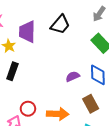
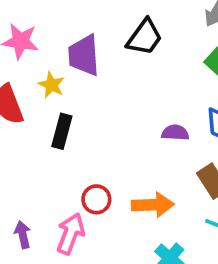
purple semicircle: (73, 76) -> (175, 133), turned 32

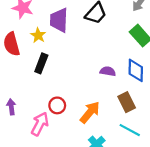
orange arrow: (153, 205) -> (90, 112), turned -55
purple arrow: (23, 235) -> (11, 107), moved

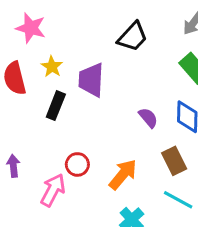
purple trapezoid: (59, 20) -> (91, 80), moved
purple semicircle: (108, 71) -> (148, 118), turned 40

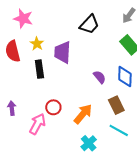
black rectangle: (56, 106) -> (39, 69), turned -30

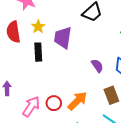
red circle: (53, 107) -> (54, 103), moved

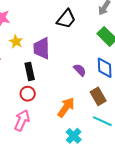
black rectangle: (38, 52) -> (30, 71), moved
red circle: (54, 103) -> (28, 94), moved

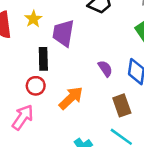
orange arrow: (66, 107) -> (71, 98), moved

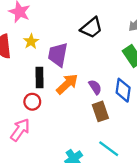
orange arrow: (71, 98) -> (67, 84), moved
brown rectangle: (122, 105) -> (100, 111), moved

